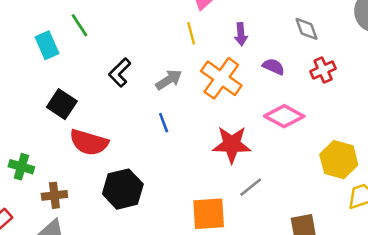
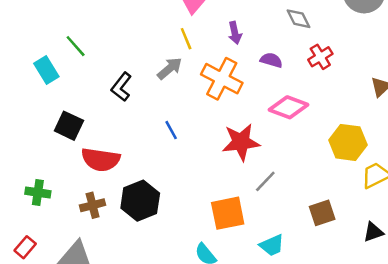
gray arrow: (169, 80) -> (170, 68), moved
brown cross: (54, 195) -> (93, 205), moved

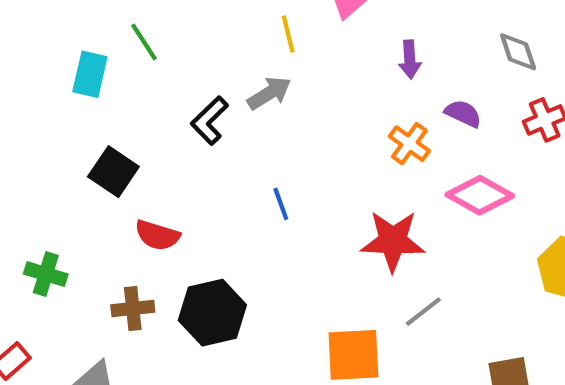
yellow line: (186, 39) -> (288, 34), moved
gray arrow: (170, 68) -> (269, 93), moved
cyan rectangle: (46, 70) -> (90, 74), turned 36
orange cross: (222, 79) -> (409, 144), moved, size x0.6
red semicircle: (101, 160) -> (157, 235), size x0.7

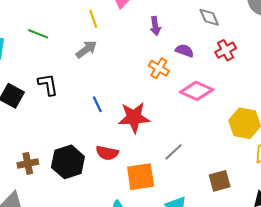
green line: (144, 42) -> (38, 34), moved, turned -30
black L-shape: (209, 121) -> (48, 85), moved, turned 130
red semicircle: (157, 235) -> (107, 153), moved
red star: (393, 241) -> (134, 117), moved

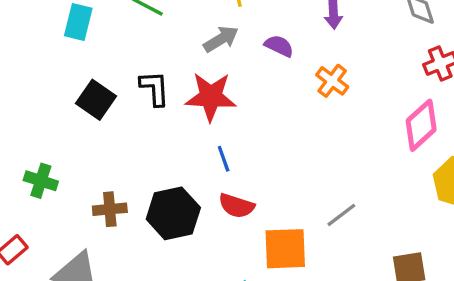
purple semicircle: (184, 51) -> (279, 46), moved
pink diamond: (197, 91) -> (421, 125), moved, turned -72
blue line: (97, 104) -> (224, 159), moved
red star: (134, 117) -> (211, 97), moved

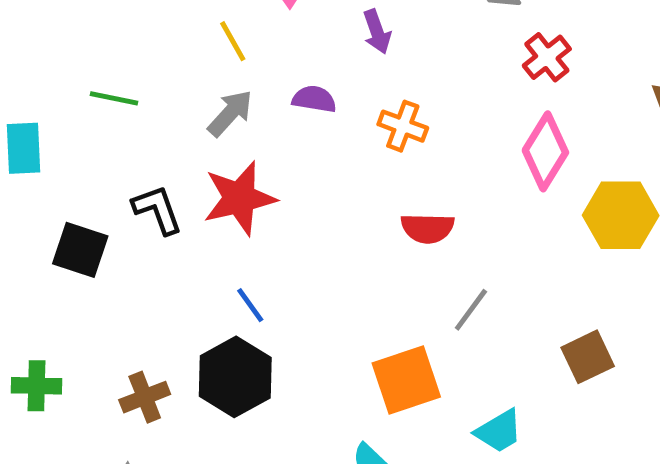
blue line: (224, 159) -> (250, 305), moved
red semicircle: (236, 206) -> (427, 228), moved

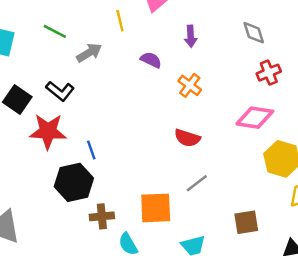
gray arrow: (230, 113) -> (89, 53), moved
pink diamond: (545, 151) -> (255, 118), turned 51
red star: (240, 198) -> (48, 131), moved
black L-shape: (157, 210) -> (60, 91), turned 132
brown cross: (145, 397) -> (102, 216), moved

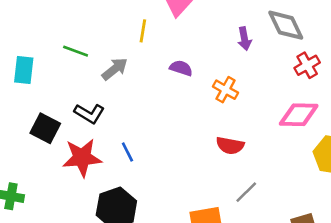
yellow line: (120, 21) -> (143, 31), turned 30
gray diamond: (254, 33) -> (286, 25), size x1.4
purple arrow: (191, 36) -> (244, 39), moved
blue line: (91, 150) -> (127, 152), moved

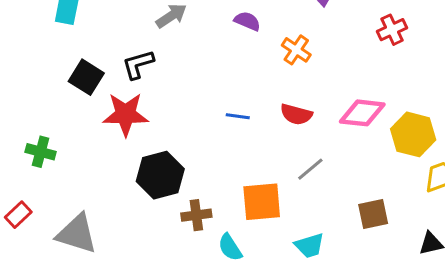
black L-shape: (89, 113) -> (138, 64), turned 128
pink diamond: (299, 115) -> (362, 113), moved
blue line: (127, 152) -> (238, 116), moved, turned -60

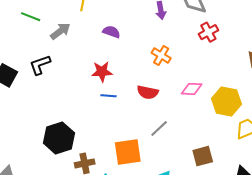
orange cross: (296, 50) -> (161, 55), moved
pink diamond: (362, 113) -> (192, 89), size x0.7
red star: (126, 114) -> (102, 72), moved, size x0.7

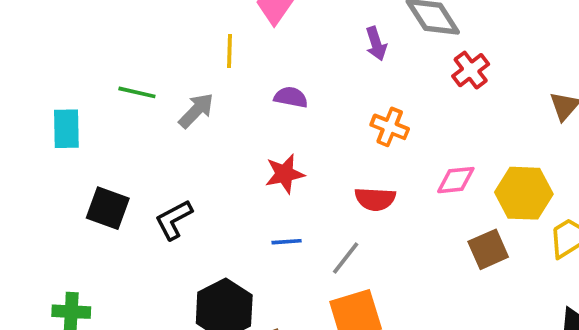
black L-shape: (40, 65) -> (174, 220), moved
blue line: (109, 96) -> (287, 242), moved
gray line: (159, 128) -> (346, 258), moved
brown square: (203, 156) -> (488, 249), moved

